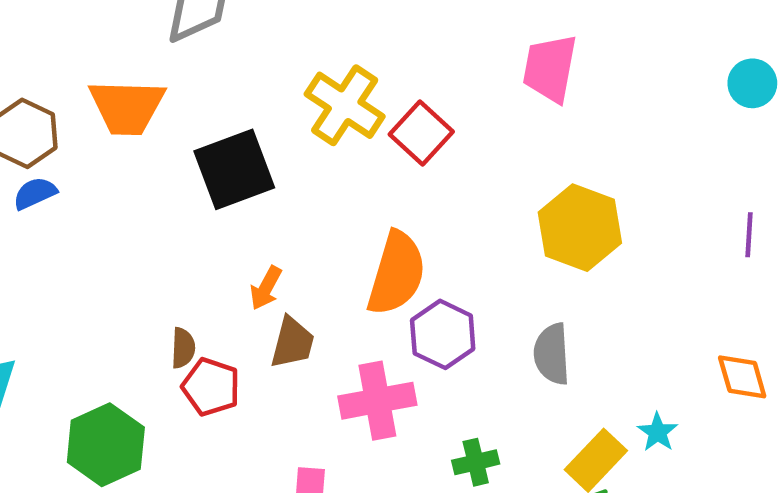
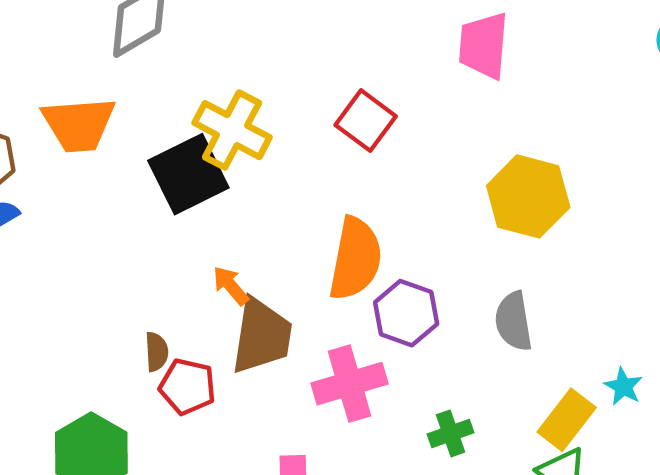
yellow cross: (345, 105) -> (232, 130), moved
orange arrow: (266, 288) -> (231, 286), turned 117
brown trapezoid: (292, 343) -> (262, 336), size x1.5

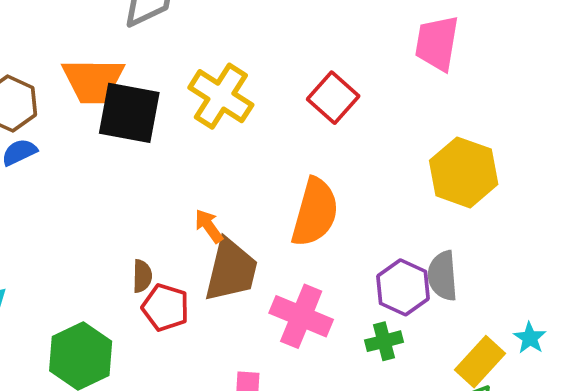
black square: (188, 174) -> (129, 113), moved, turned 32
purple hexagon: (406, 313) -> (403, 287), moved
pink cross: (349, 384) -> (301, 316), turned 34
green cross: (451, 433) -> (384, 341), moved

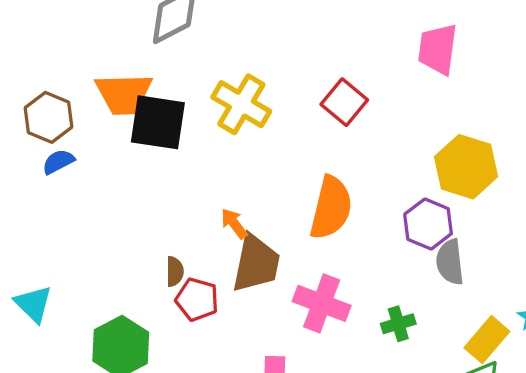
purple hexagon: (403, 287) -> (428, 224), moved

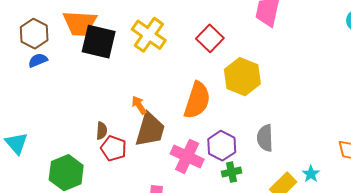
yellow hexagon: (466, 167) -> (242, 77), moved
purple hexagon: (428, 224) -> (222, 146), moved

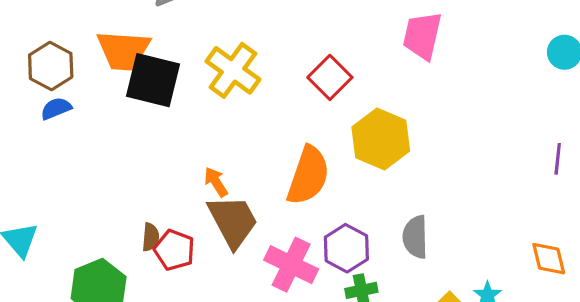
brown trapezoid: (150, 130) -> (233, 221), turned -45
brown semicircle: (102, 131) -> (151, 237), moved

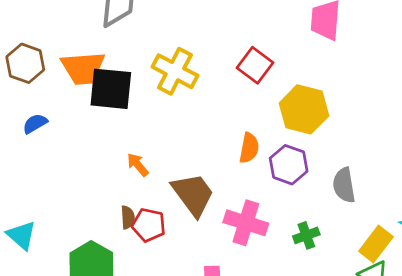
brown hexagon: (51, 66) -> (25, 63), moved
orange semicircle: (308, 176) -> (249, 148), size x0.6
orange arrow: (216, 182) -> (138, 165), moved
purple hexagon: (346, 248) -> (289, 165), moved

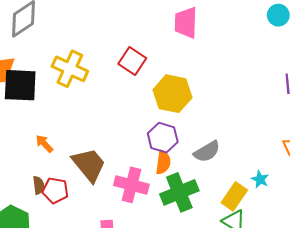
orange semicircle: (249, 148) -> (163, 162), moved
gray semicircle: (344, 185) -> (207, 152), turned -108
green cross: (306, 235) -> (179, 192), size x1.8

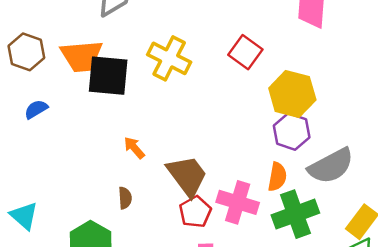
purple hexagon: (163, 138) -> (292, 132), moved
gray semicircle: (207, 152) -> (331, 166), size x1.4
red pentagon: (55, 190) -> (195, 212), moved, turned 30

